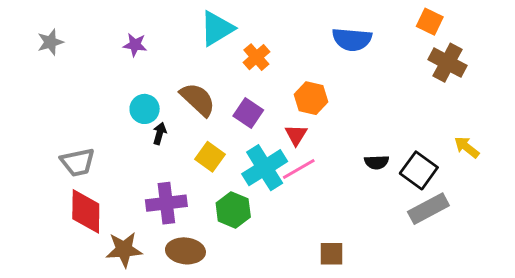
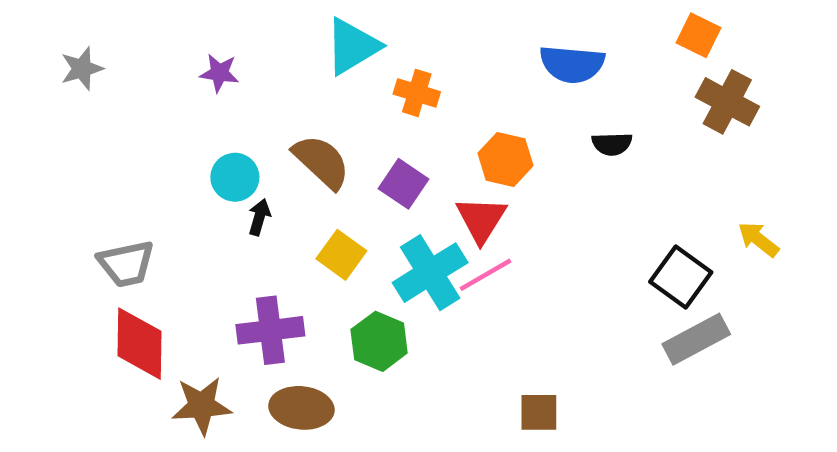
orange cross: (256, 57) -> (417, 93), turned -32
red triangle: (296, 135) -> (481, 219), size x1.4
black semicircle: (377, 162) -> (612, 144), moved

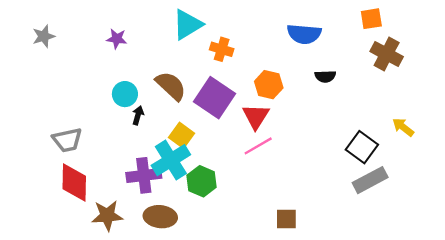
orange square: (698, 35) -> (371, 19), turned -35
purple square: (403, 184) -> (215, 98), size x1.6
cyan cross: (430, 273) -> (171, 160), moved

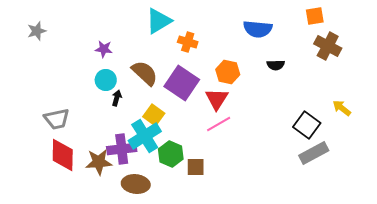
purple star: (117, 39) -> (104, 49), moved
brown star: (107, 215) -> (99, 162), moved
brown square: (286, 219) -> (196, 167), moved

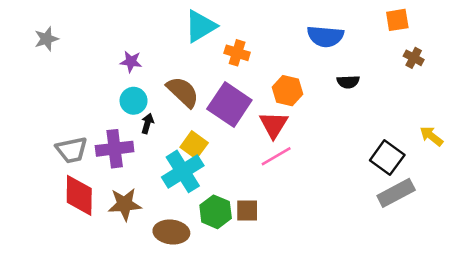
brown cross: (328, 46) -> (414, 58), size x0.6
purple cross: (122, 149) -> (115, 149), moved
green hexagon: (171, 154) -> (216, 212), moved

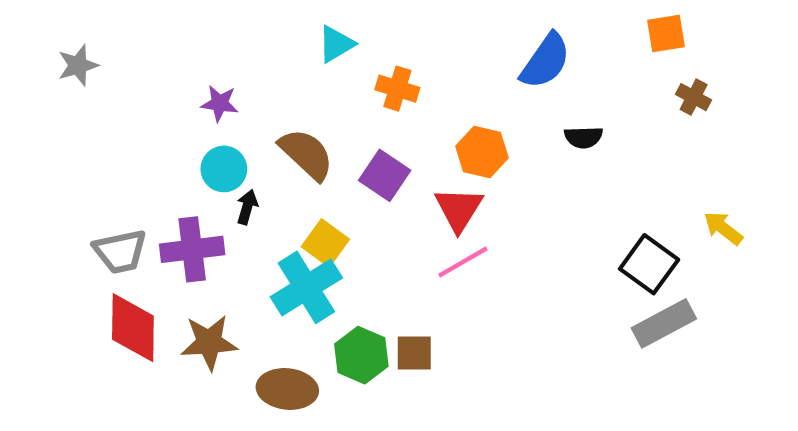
cyan triangle: (200, 26) -> (336, 44), size x0.7
blue semicircle: (325, 36) -> (545, 61), turned -60
purple square: (229, 105) -> (385, 175), size x0.7

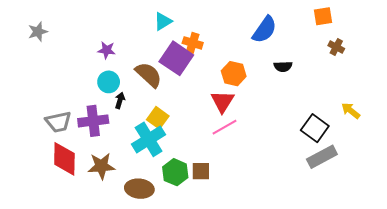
purple square: (385, 175) -> (176, 58), moved, size x1.4

